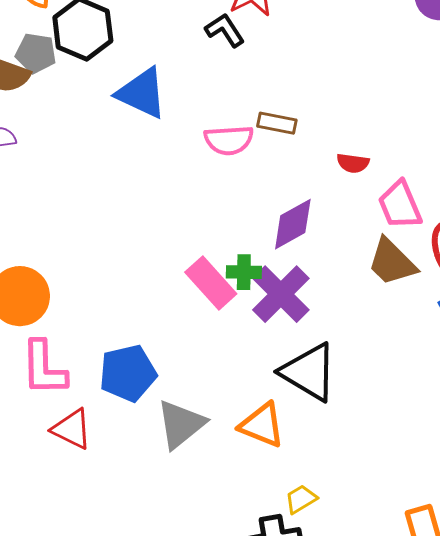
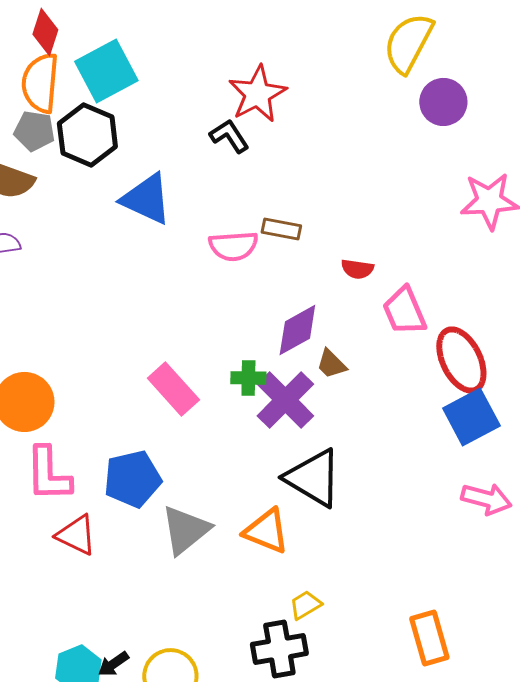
gray pentagon: (36, 53) -> (34, 131), moved
brown trapezoid: (392, 262) -> (331, 364), moved, size x0.6
pink rectangle: (211, 283) -> (173, 389), moved

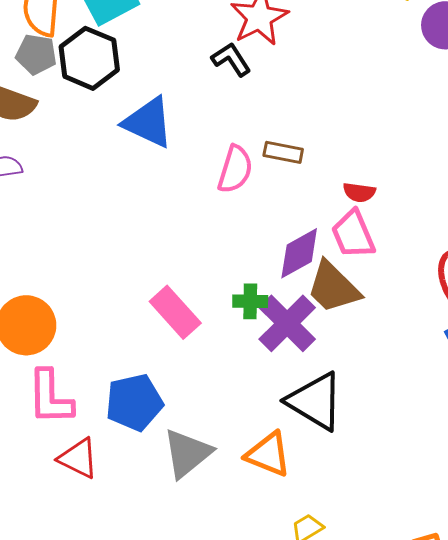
pink semicircle: (233, 246) -> (235, 169), turned -69
pink trapezoid: (404, 311) -> (353, 234), moved
brown trapezoid: (331, 364) -> (333, 287), size x1.8

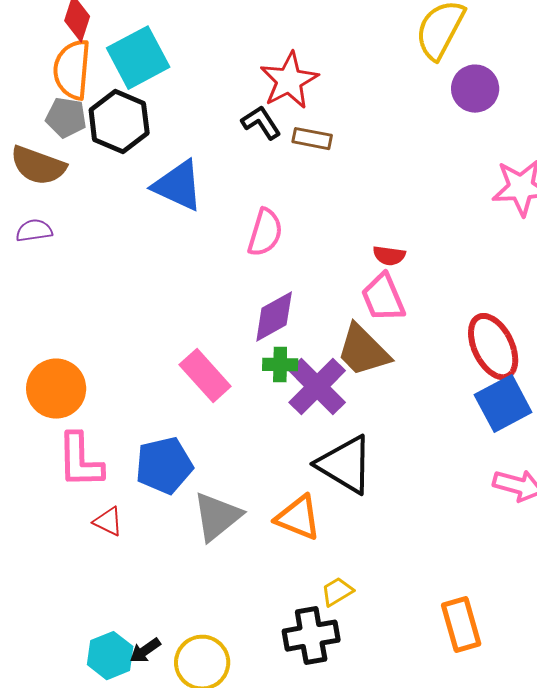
brown rectangle: (283, 152) -> (312, 139), moved
purple diamond: (299, 253) -> (274, 317), moved
red triangle: (78, 458) -> (108, 522), size x0.7

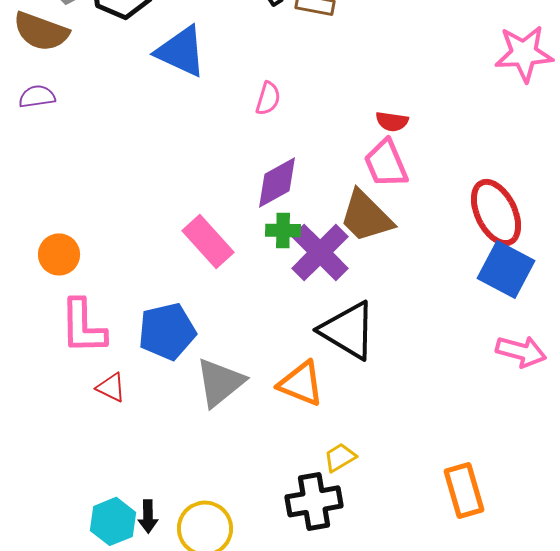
pink semicircle: (265, 233) -> (268, 98), size x0.7
orange circle: (56, 389) -> (59, 254), size x0.7
blue square: (503, 404) -> (506, 269), turned -34
black arrow: (145, 651) -> (148, 516), turned -56

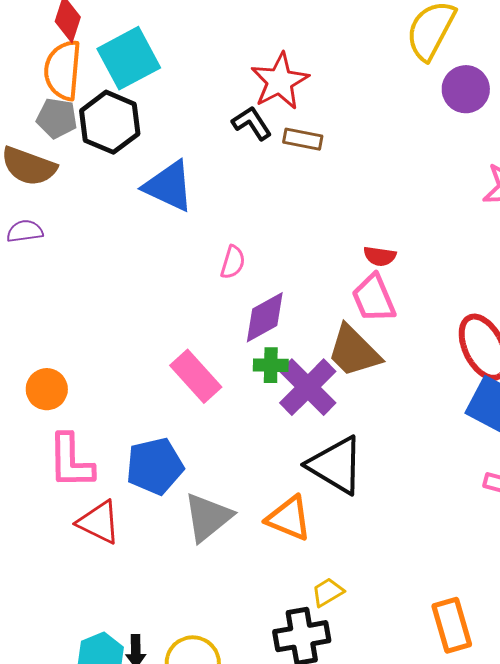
pink semicircle: (268, 98) -> (233, 262), moved
red triangle: (111, 387) -> (99, 522), size x1.5

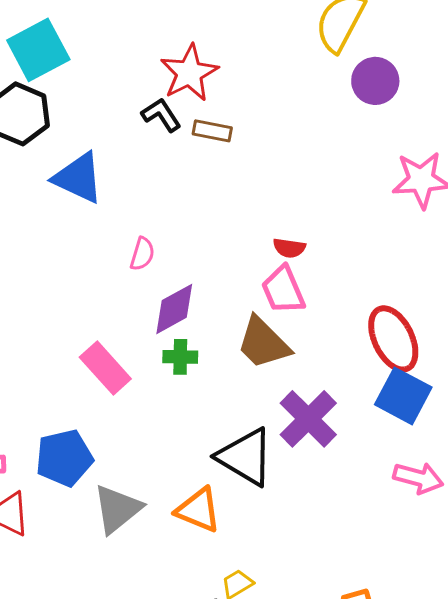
purple cross: (308, 387) -> (308, 419), moved

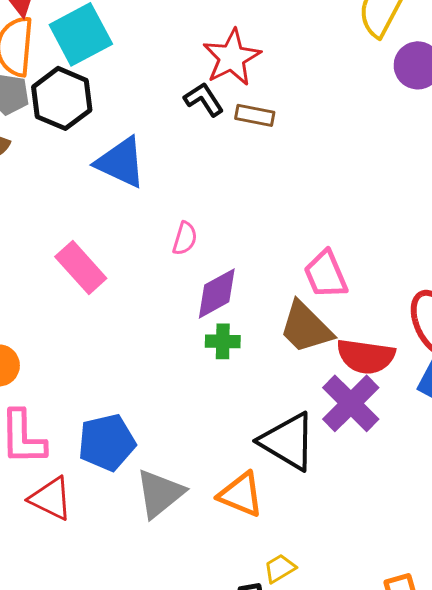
red semicircle: (289, 248) -> (366, 356), moved, size x1.8
pink rectangle: (105, 368) -> (81, 267), moved

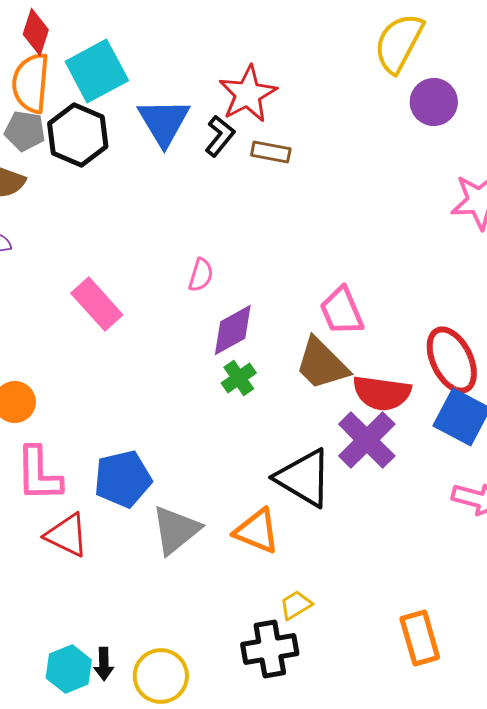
black L-shape: (204, 99) -> (220, 136), turned 72
blue triangle: (121, 162) -> (164, 122), moved, turned 34
green cross: (223, 341) -> (239, 378), turned -36

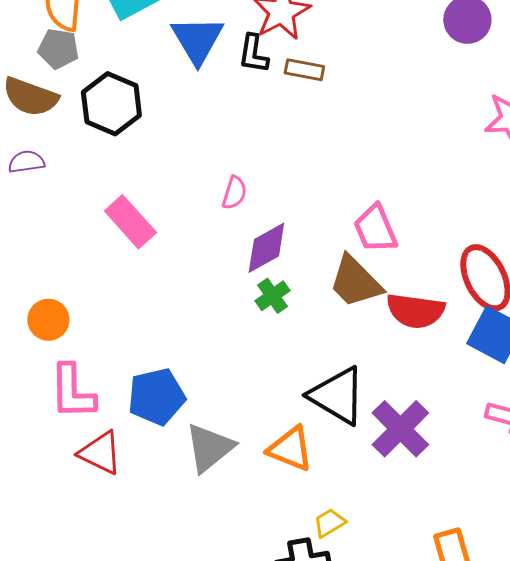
black hexagon: (78, 135) -> (111, 104), moved
black L-shape: (220, 136) -> (253, 54), turned 150
purple cross: (367, 440) -> (400, 429), moved

